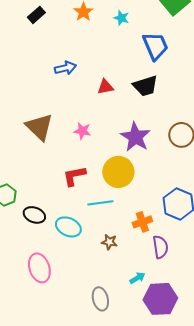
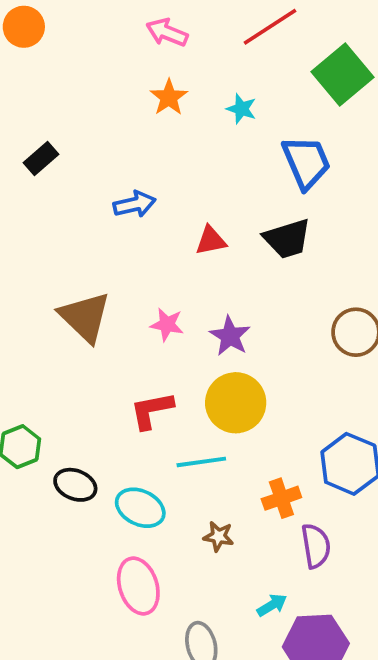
black rectangle: (36, 15) -> (41, 158), moved
purple star: (135, 137) -> (230, 336), moved, size x0.7
pink ellipse: (39, 268) -> (138, 586), moved

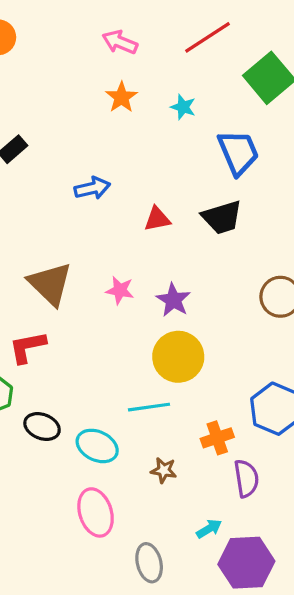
red L-shape: (152, 410) -> (27, 347), moved

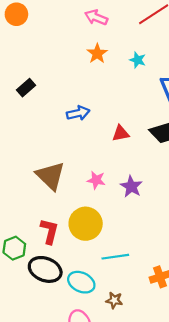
red L-shape: (27, 347) -> (49, 231), moved, turned 115
yellow circle: (178, 357) -> (86, 224), moved
black ellipse: (42, 427) -> (45, 269), size x1.4
brown star: (164, 470) -> (114, 300), moved

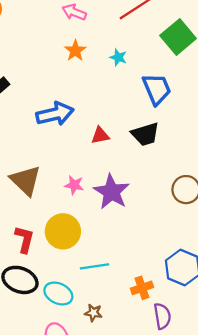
blue arrow: (78, 113) -> (55, 114), size x1.5
purple star: (131, 186) -> (111, 192), size x1.5

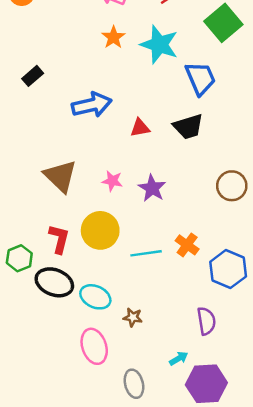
cyan star: (118, 57) -> (159, 45), size x2.0
purple star: (111, 192) -> (152, 188), size x0.7
cyan line: (95, 266) -> (146, 253), moved
orange cross: (142, 288) -> (187, 245), moved, turned -35

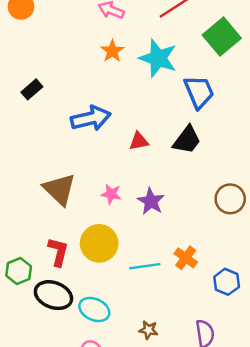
black trapezoid: (188, 127) -> (187, 140), turned -36
blue hexagon: (228, 269) -> (227, 282), size x0.7
brown star: (133, 317) -> (148, 330), moved

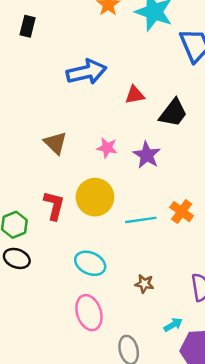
black rectangle: (32, 89) -> (28, 26), moved, turned -35
black trapezoid: (187, 140) -> (173, 113), moved
brown triangle: (59, 189) -> (55, 143), size x0.7
black ellipse: (53, 295) -> (17, 258), moved, size x0.7

